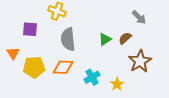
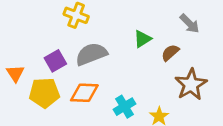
purple square: (30, 29) -> (55, 61), moved, turned -35
gray semicircle: (68, 39) -> (91, 54), turned 75
green triangle: (105, 39) -> (143, 39), moved

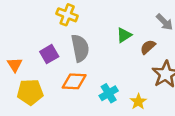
gray semicircle: (91, 54) -> (80, 48), turned 100
yellow pentagon: (44, 93) -> (30, 92), moved

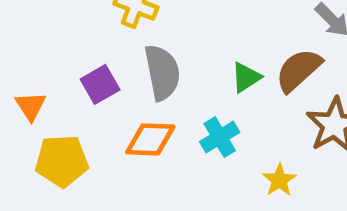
green triangle: (124, 35) -> (246, 77), moved
brown semicircle: (148, 47) -> (299, 70), size x1.5
cyan cross: (109, 93) -> (220, 137), moved

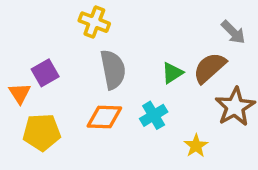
purple square: (100, 84) -> (45, 73), moved

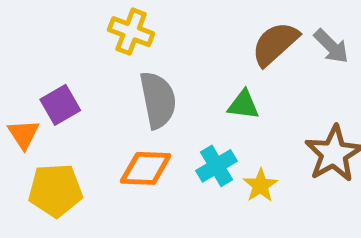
brown semicircle: (210, 68) -> (275, 44), moved
green triangle: (172, 73) -> (243, 105), turned 40
yellow star: (196, 146) -> (260, 185), moved

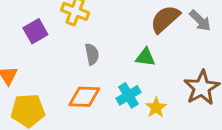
gray semicircle: (158, 100) -> (92, 54), size x0.6
purple square: (60, 105) -> (35, 31), moved

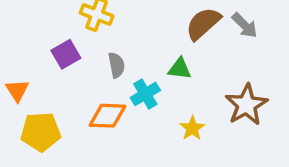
purple square: (35, 31) -> (66, 54), moved
cyan cross: (129, 95) -> (145, 94), moved

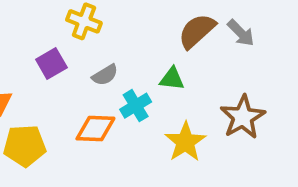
gray semicircle: (116, 65) -> (105, 75), turned 70
yellow star: (192, 128) -> (185, 142), size x1.5

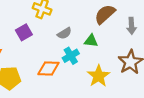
gray arrow: (241, 33) -> (131, 26), moved, turned 42
gray semicircle: (105, 75) -> (64, 33), moved

